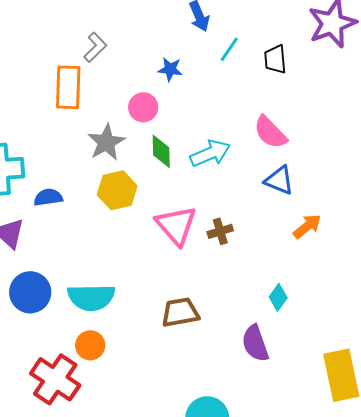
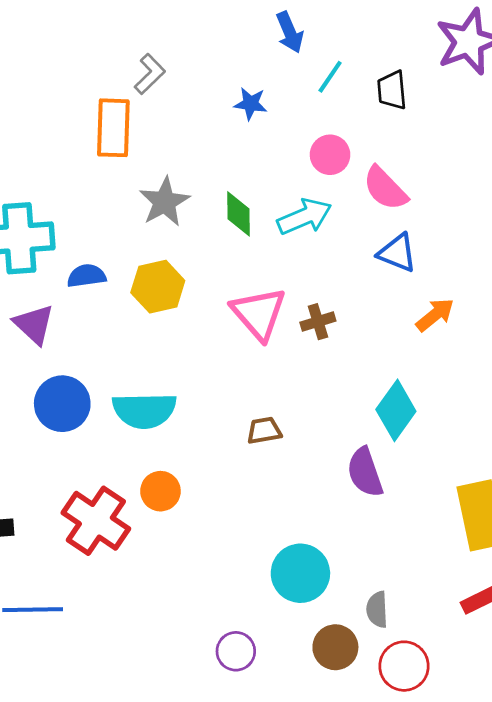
pink circle: (143, 107) -> (330, 155), moved
yellow hexagon: (117, 190) -> (158, 287), moved
cyan diamond: (278, 297) -> (396, 410), size x1.6
brown trapezoid: (180, 312) -> (264, 431), size x0.7
orange circle: (90, 345) -> (160, 491), moved

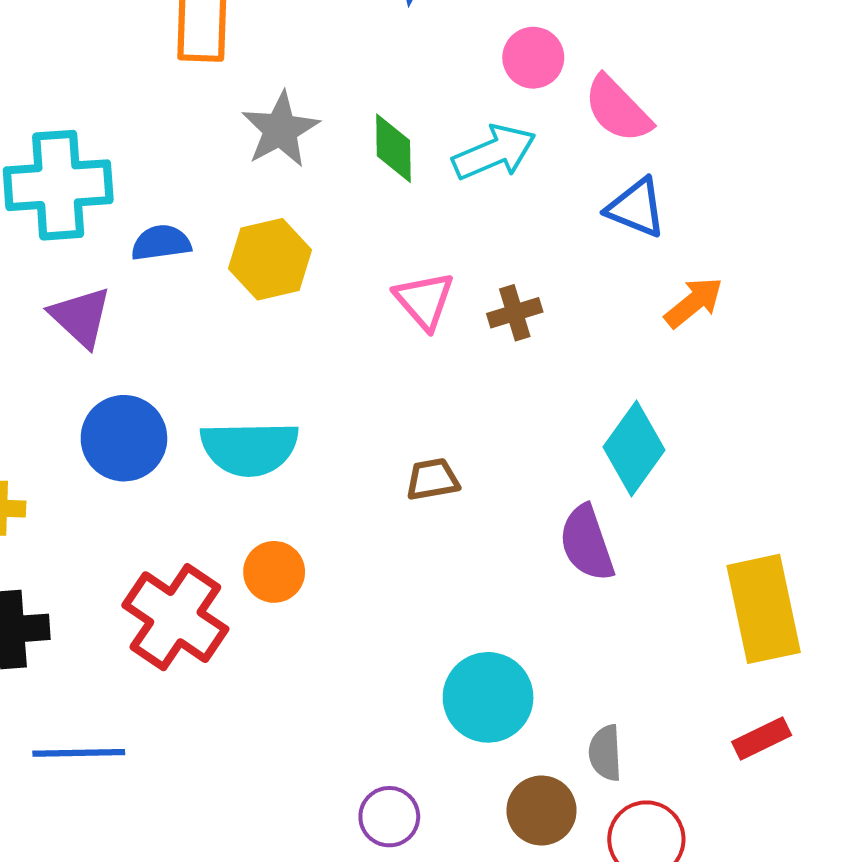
pink triangle: (259, 314) -> (424, 300), size x0.7

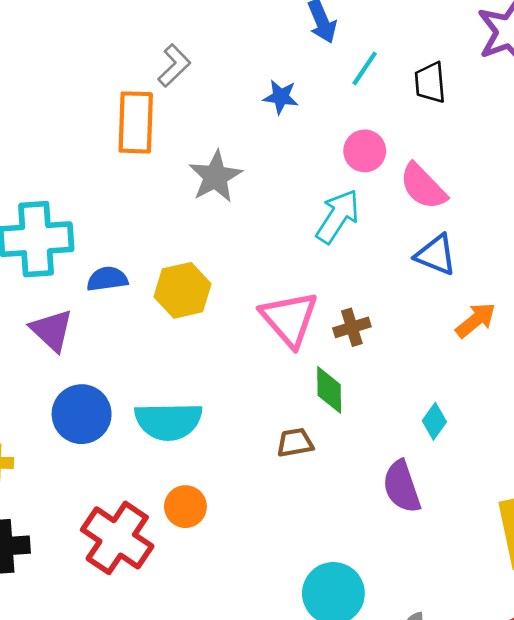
gray star: (280, 130) -> (215, 177), moved
green diamond: (393, 148) -> (329, 390), moved
cyan arrow: (494, 152) -> (338, 216), turned -34
pink triangle: (424, 300) -> (289, 319), size x1.4
cyan diamond: (634, 448) -> (434, 421), size x0.6

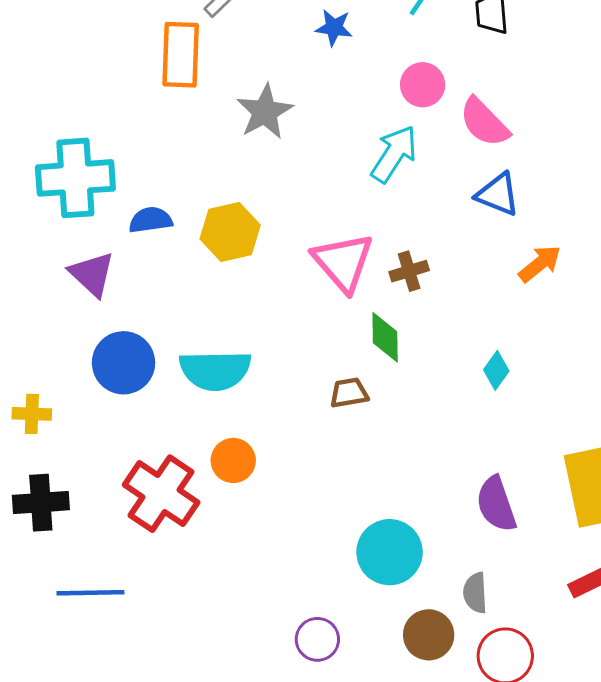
purple semicircle: (402, 487) -> (496, 504), moved

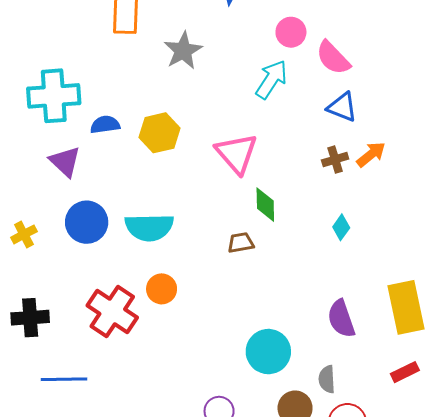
brown cross: (409, 271) -> (335, 160), moved
yellow cross: (32, 414) -> (24, 234), moved, turned -30

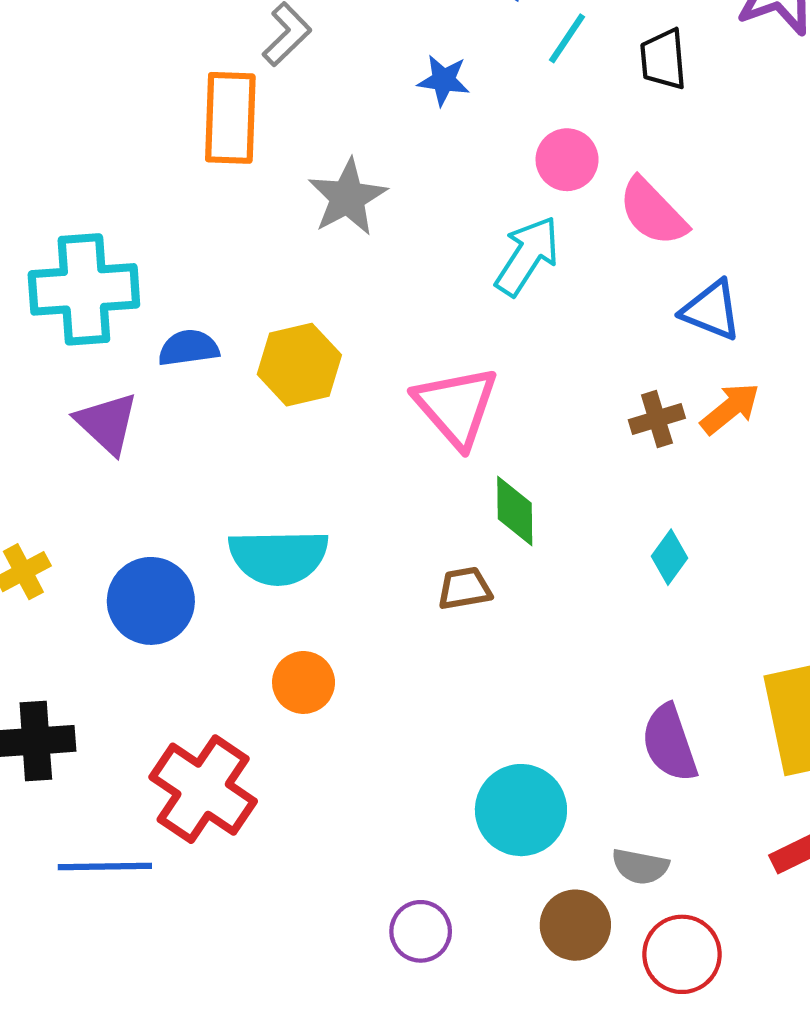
blue triangle: (342, 107) -> (711, 310), moved
blue circle: (87, 222) -> (151, 601), moved
red cross: (112, 311) -> (203, 789), moved
gray semicircle: (327, 379) -> (640, 867), turned -76

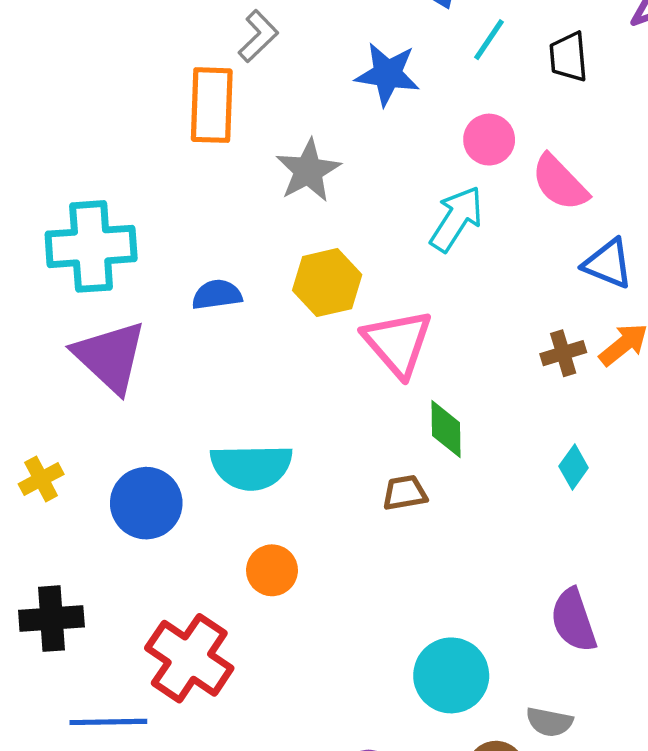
blue star: (444, 80) -> (387, 74), size x1.5
blue semicircle: (188, 348) -> (217, 295), moved
yellow hexagon: (299, 365) -> (327, 283), moved
purple triangle: (107, 423) -> (110, 357), size x1.4

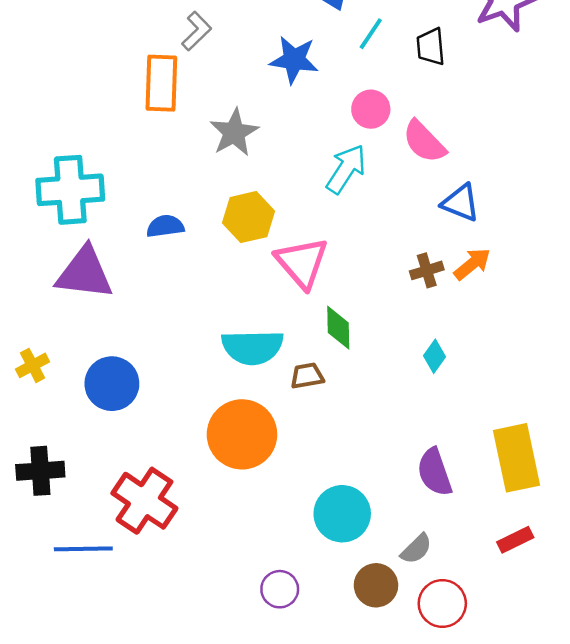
purple triangle: (110, 357) -> (85, 273), turned -36
cyan semicircle: (251, 467) -> (252, 347), moved
orange circle: (272, 570) -> (242, 434), moved, size x1.8
gray semicircle: (549, 722) -> (416, 549), turned -56

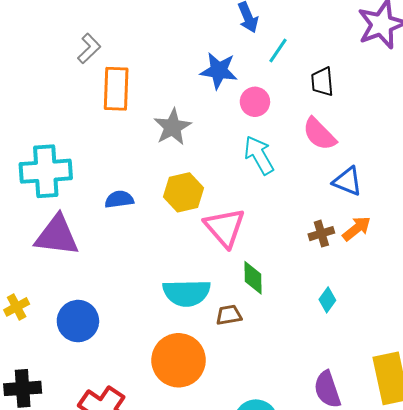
gray L-shape: (196, 31) -> (89, 48), moved
black trapezoid: (431, 47) -> (322, 82), moved
pink circle: (371, 109) -> (255, 102), moved
cyan arrow: (346, 169) -> (259, 155), turned -63

